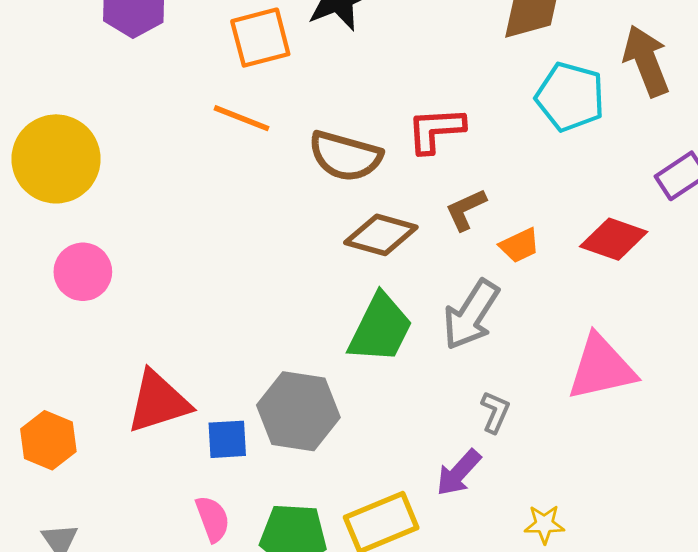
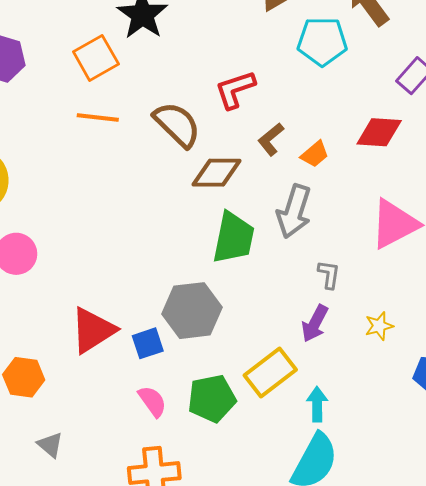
brown semicircle: (345, 156) -> (177, 124), turned -136
yellow star: (544, 524) -> (379, 326), moved

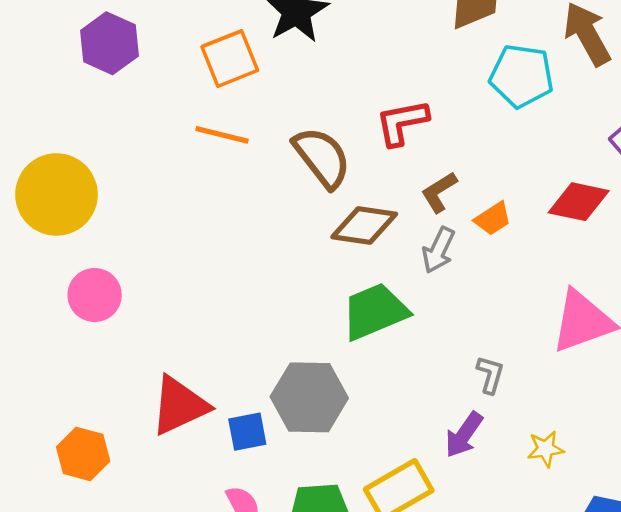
gray arrow: (294, 211) -> (438, 250), moved, size x0.7
green trapezoid: (234, 238) -> (375, 311), turned -132

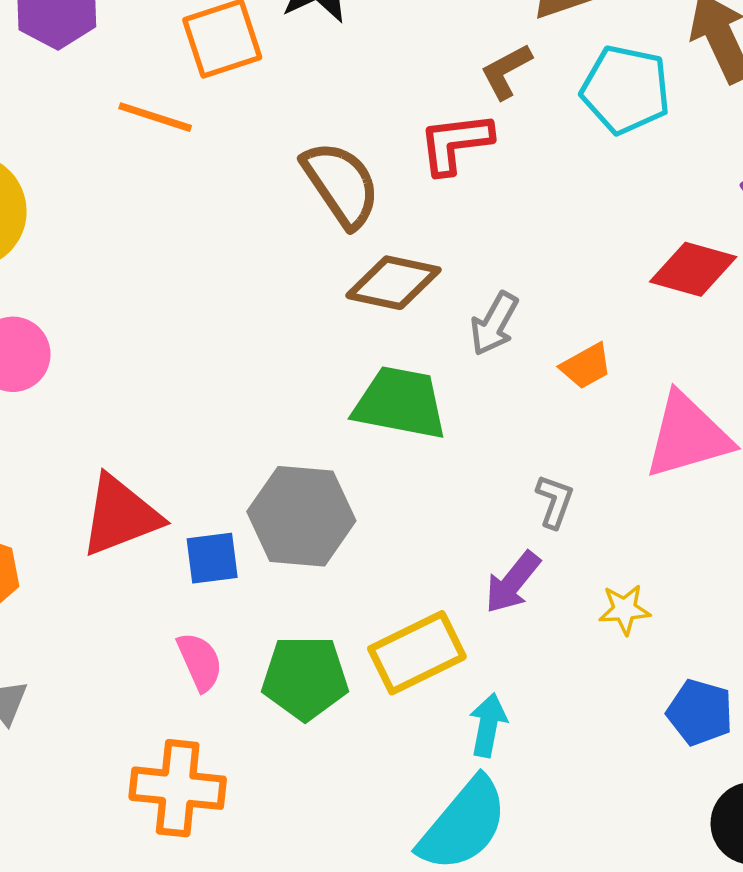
orange line: (222, 135) -> (155, 117), moved
brown L-shape: (439, 192) -> (506, 71), moved
orange trapezoid: (493, 219) -> (586, 366), moved
green trapezoid: (375, 311) -> (400, 403), turned 30

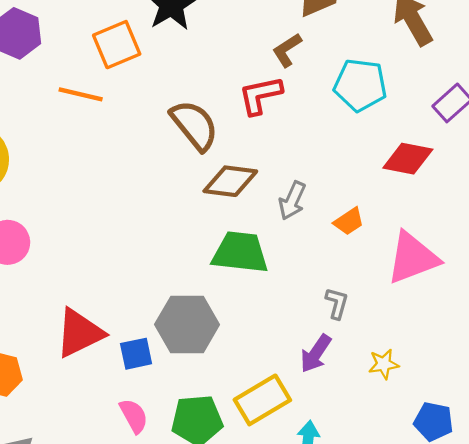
cyan pentagon: (626, 90) -> (360, 85), moved

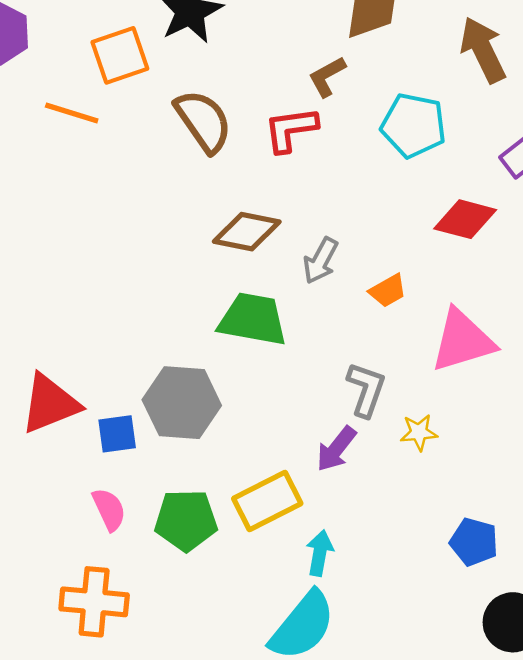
brown semicircle: (194, 125) -> (203, 121), moved
gray L-shape: (337, 303) -> (366, 389), size x1.4
yellow star: (384, 364) -> (419, 432), moved

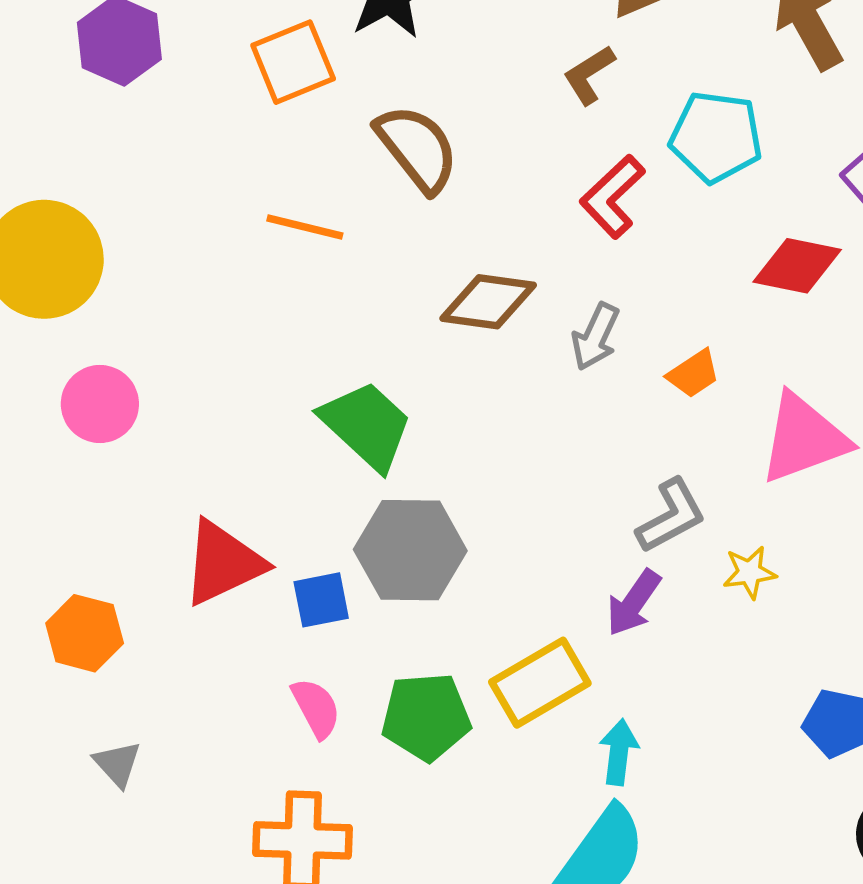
orange line: (72, 113) -> (305, 227), moved
red L-shape: (291, 129) -> (612, 197), moved, turned -32
green trapezoid: (253, 319) -> (366, 425), moved, turned 36
gray L-shape: (366, 389) -> (671, 516), turned 46

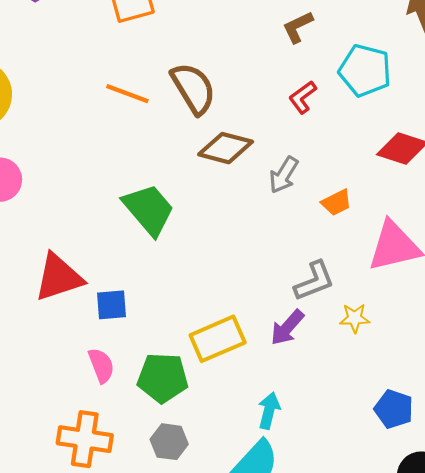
brown semicircle: (417, 148) -> (193, 88), moved
red L-shape: (612, 197) -> (303, 97), size x0.7
gray hexagon: (410, 550) -> (169, 442), moved, size x0.6
yellow rectangle: (540, 683) -> (218, 339), moved

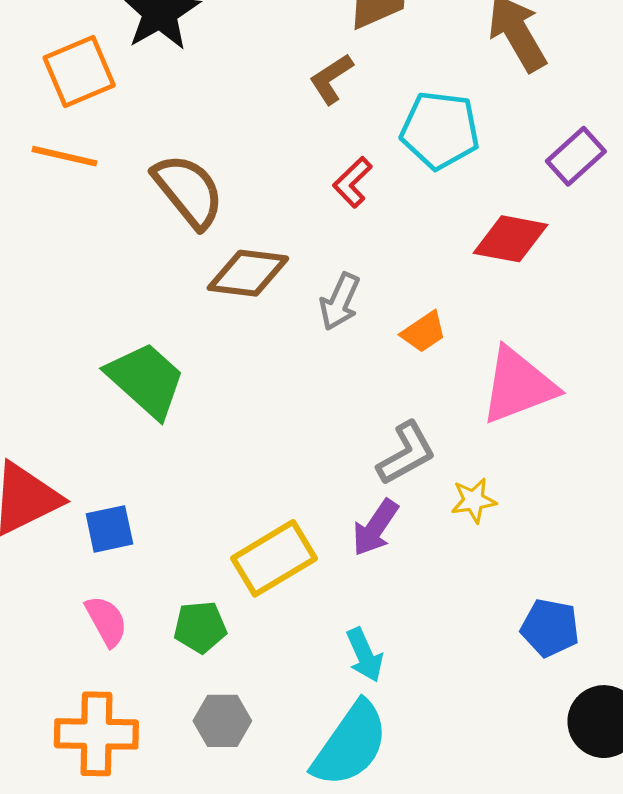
orange line: (127, 94) -> (65, 156), moved
green pentagon: (163, 378) -> (200, 627), size x0.7
cyan arrow: (269, 411) -> (365, 655), turned 150

